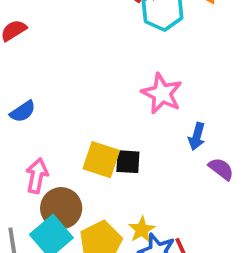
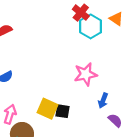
pink star: (162, 93) -> (86, 74), turned 30

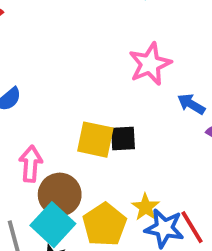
blue arrow: (103, 101) -> (191, 104), turned 112

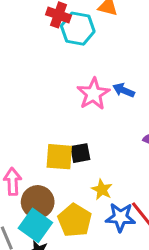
blue arrow: (191, 104) -> (124, 90), moved
yellow star: (146, 207) -> (102, 190), moved

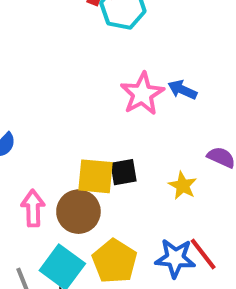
yellow star: (102, 190) -> (183, 186), moved
brown circle: (38, 202) -> (78, 212), moved

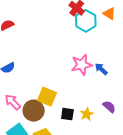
black square: (123, 172) -> (67, 114), moved
pink arrow: (33, 208) -> (13, 102), turned -60

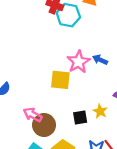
yellow square: (47, 97) -> (60, 80), moved
pink arrow: (13, 102) -> (33, 115), moved

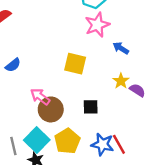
pink star: (79, 62) -> (97, 25), moved
yellow star: (100, 111) -> (121, 81), moved

